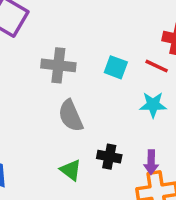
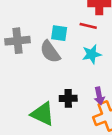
gray semicircle: (71, 116) -> (50, 52), moved
green triangle: (71, 170) -> (43, 114), size x1.5

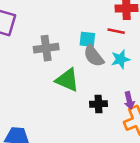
gray semicircle: (50, 52) -> (94, 56), moved
green triangle: (43, 114) -> (67, 80), moved

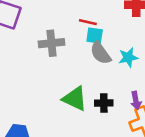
red line: (116, 31) -> (88, 22), moved
green triangle: (67, 80) -> (75, 99), moved

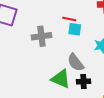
gray semicircle: (101, 53) -> (76, 62), moved

